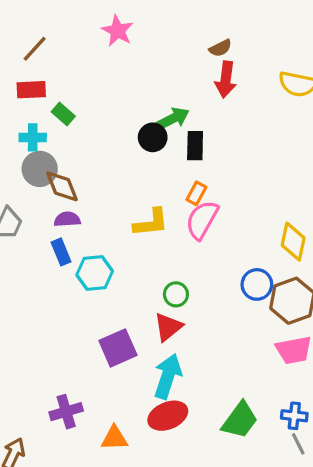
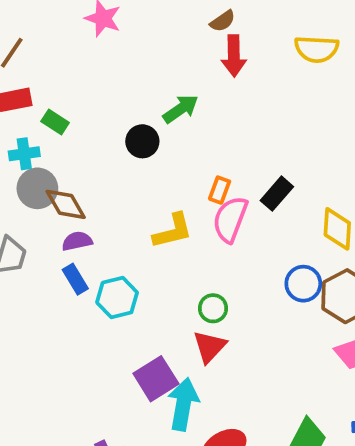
black circle: (153, 137) -> (142, 141), moved
black rectangle: (195, 146) -> (277, 194), moved, turned 48
cyan arrow: (168, 376) -> (183, 404), moved

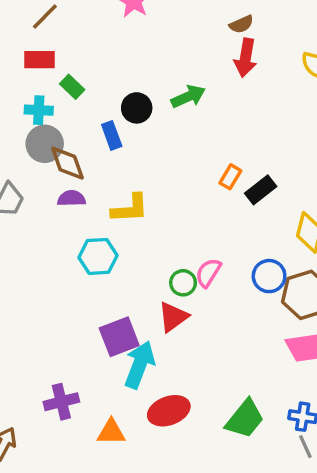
black circle: (142, 141) -> (137, 108), moved
orange rectangle: (220, 190) -> (230, 177), moved
pink semicircle: (230, 219) -> (208, 273), moved, size x0.7
yellow L-shape: (173, 231) -> (130, 209), moved
blue rectangle: (75, 279) -> (112, 135), moved

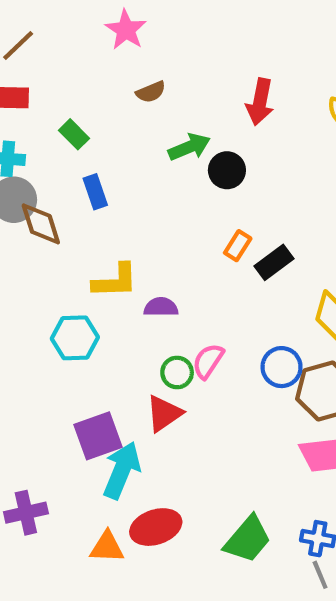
brown semicircle: (241, 24) -> (151, 92), moved
green rectangle: (72, 87) -> (74, 134), moved
black circle: (137, 108) -> (227, 170), moved
purple semicircle: (71, 198) -> (161, 307), moved
orange triangle: (111, 432) -> (107, 547), moved

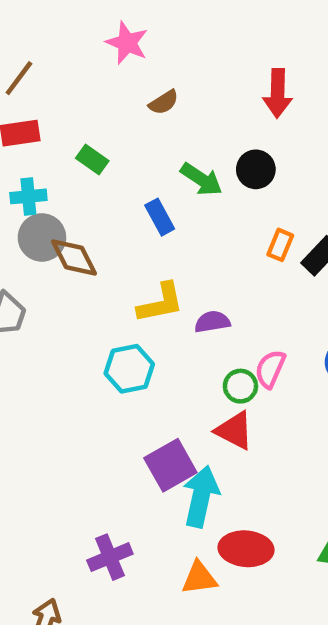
green arrow: (189, 147) -> (201, 179), moved, turned 66
blue rectangle: (95, 192) -> (160, 217), moved
red triangle: (164, 413) -> (234, 431), turned -48
red ellipse: (156, 527) -> (246, 549), turned 33

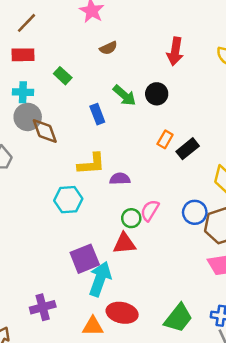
red triangle: (234, 431) -> (124, 243), turned -40

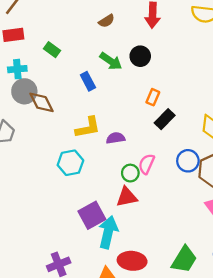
brown semicircle: (108, 48) -> (107, 21), moved
black rectangle: (188, 149) -> (165, 119), moved

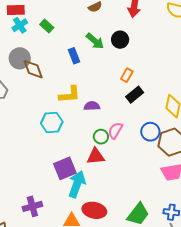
cyan cross: (17, 69) -> (20, 25), moved, turned -35

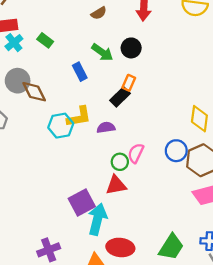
orange rectangle: (127, 75) -> (129, 83), moved
black rectangle: (135, 95) -> (120, 97), moved
cyan hexagon: (52, 122) -> (61, 126), moved

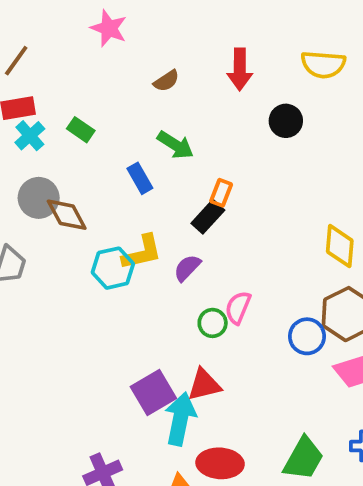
black circle: (131, 48) -> (286, 121), moved
purple semicircle: (106, 128) -> (187, 268), turned -36
blue circle: (176, 151) -> (307, 336), moved
red triangle: (116, 185) -> (204, 385), moved

